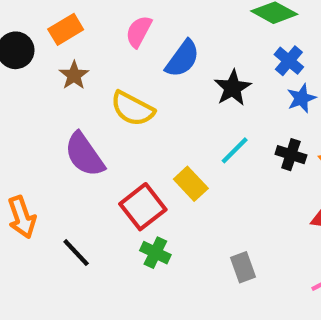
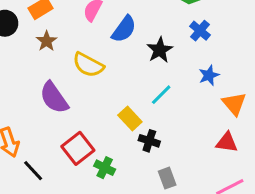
blue star: (301, 98) -> (209, 75), moved
black cross: (291, 155) -> (149, 141), moved
red square: (143, 207) -> (78, 148), moved
black line: (76, 253) -> (33, 171), moved

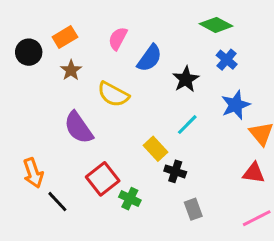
blue star: (209, 75) -> (236, 105), size x1.4

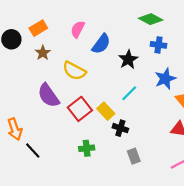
blue cross: (227, 60) -> (158, 45), turned -32
red square: (103, 179) -> (80, 109), moved
green cross: (130, 199) -> (87, 148), turned -32

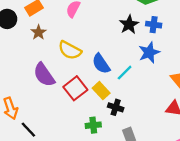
blue semicircle: (101, 44) -> (101, 64), moved, turned 110
black star: (128, 60) -> (129, 25), moved
blue star: (165, 79) -> (149, 52), moved
green cross: (87, 148) -> (93, 125), moved

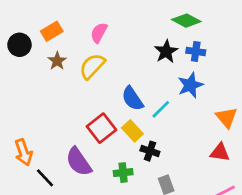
yellow semicircle: (70, 50) -> (92, 66), moved, turned 105
purple semicircle: (44, 75) -> (79, 162), moved

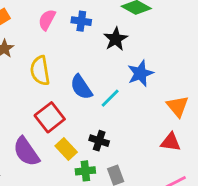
blue cross: (196, 52) -> (81, 21), moved
yellow semicircle: (92, 66) -> (40, 71), moved, turned -52
yellow rectangle: (132, 131) -> (66, 149), moved
green cross: (123, 173) -> (85, 171), moved

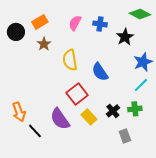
cyan line: (110, 98) -> (141, 85), moved
black cross: (99, 141) -> (113, 111), turned 32
green cross: (85, 171) -> (135, 109), moved

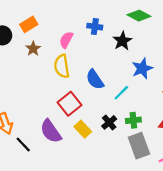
pink semicircle: (75, 23) -> (66, 40), moved
cyan line: (141, 85) -> (121, 93), moved
gray rectangle: (125, 136) -> (139, 146), moved, size x1.6

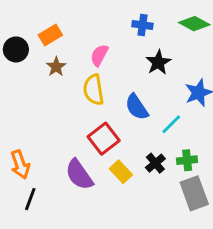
blue cross: (95, 27) -> (142, 25), moved
black star: (122, 41) -> (158, 62), moved
black line: (23, 145) -> (30, 199), moved, turned 63

